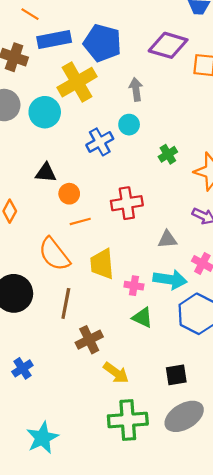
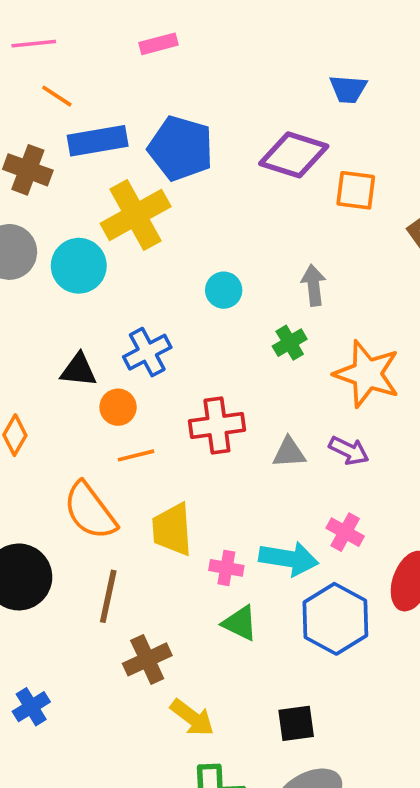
gray arrow: (136, 89) -> (314, 285), moved
blue cross: (100, 142) -> (147, 352), moved
gray triangle: (167, 239) -> (289, 453), moved

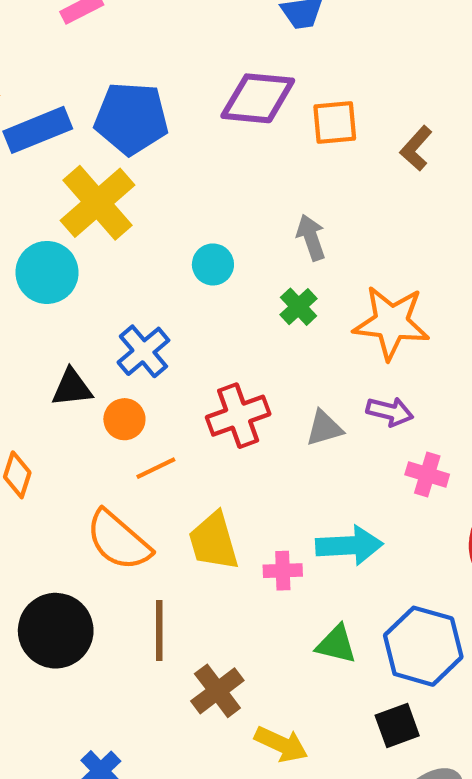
pink cross: (345, 532) -> (427, 474), moved
blue hexagon: (335, 619) -> (423, 646), moved
green triangle: (240, 623) -> (336, 644), moved

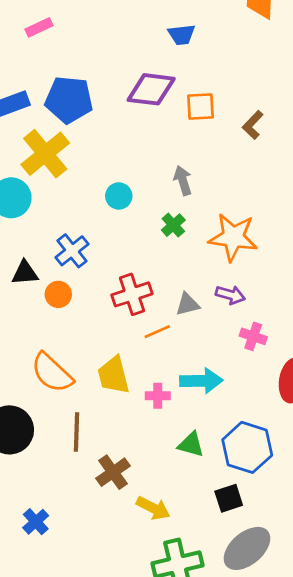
orange line: (156, 468) -> (157, 332), moved

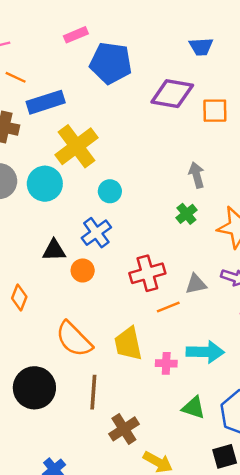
blue pentagon: (69, 100) -> (111, 63), moved
cyan circle: (119, 196) -> (110, 191), moved

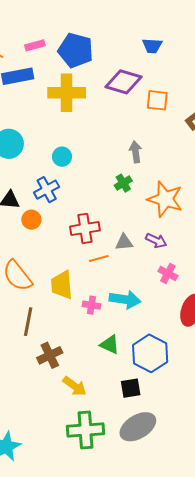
pink rectangle: (76, 35) -> (35, 45), moved
yellow cross: (77, 146) -> (67, 93), moved, turned 30

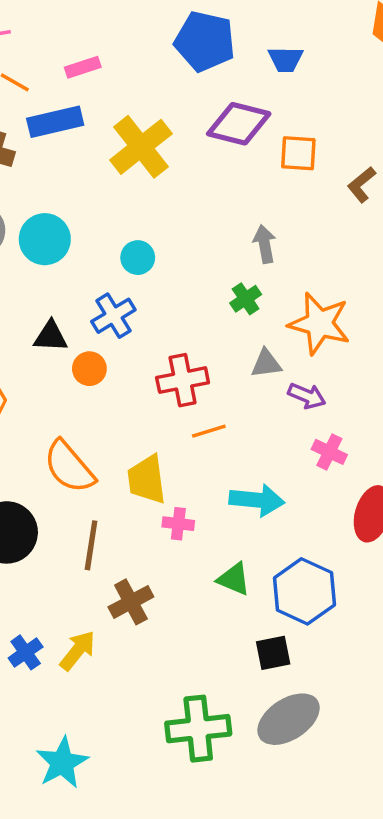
blue pentagon: (76, 50) -> (205, 41), moved
yellow cross: (67, 93) -> (141, 147), turned -36
gray triangle: (124, 242) -> (266, 364), moved
pink cross: (91, 305) -> (178, 524), moved
yellow arrow: (75, 386) -> (78, 651), moved, turned -85

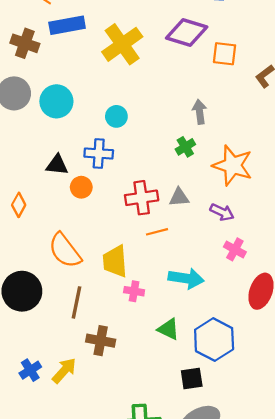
blue cross: (113, 316) -> (99, 153), turned 32
gray triangle: (266, 364) -> (179, 197), moved
brown cross: (131, 602) -> (101, 341), turned 36

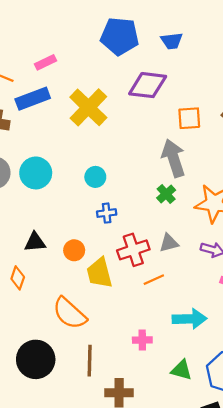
orange square: (225, 54) -> (189, 118), moved
gray arrow: (200, 112) -> (174, 158), size x1.6
blue cross: (99, 153) -> (107, 213), moved, size x0.7
black triangle: (57, 165) -> (35, 242), moved
yellow trapezoid: (115, 261) -> (99, 273), moved

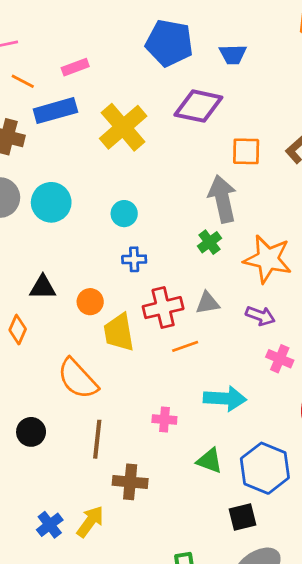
black circle: (36, 359) -> (31, 432), size x0.6

